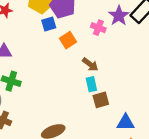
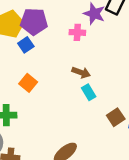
orange square: (68, 40) -> (28, 83), moved
brown square: (101, 100) -> (116, 117), moved

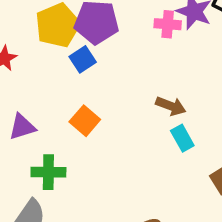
pink cross: (77, 32) -> (168, 24), moved

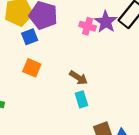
orange square: (85, 121) -> (32, 68), moved, turned -30

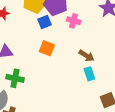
pink cross: (88, 26) -> (74, 21), moved

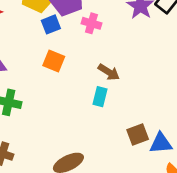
cyan rectangle: (89, 74) -> (100, 97), moved, turned 32

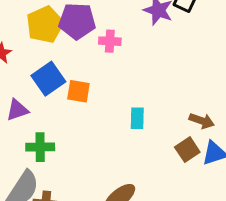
blue square: (51, 24) -> (48, 79), moved, size x1.5
brown arrow: (109, 72) -> (202, 121), moved

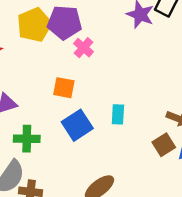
pink cross: (110, 41) -> (84, 48), moved, turned 36
blue square: (48, 79) -> (77, 125), moved

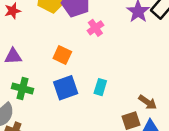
pink cross: (84, 48) -> (95, 28), moved

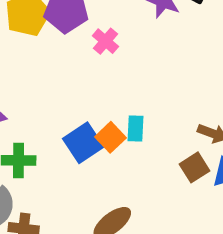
orange square: (62, 55) -> (111, 137), moved, turned 36

